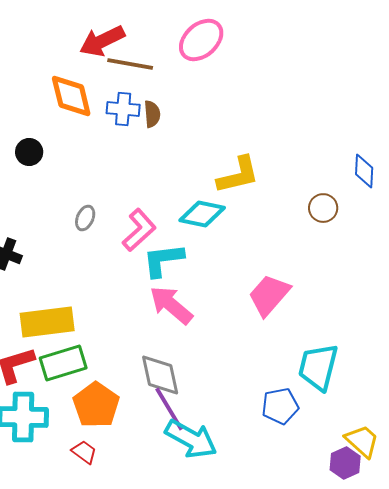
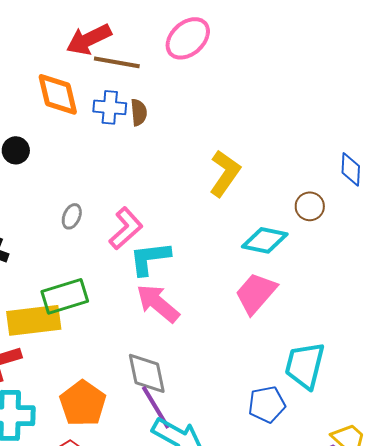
yellow L-shape: (238, 175) -> (225, 173), turned -42
cyan diamond: (202, 214) -> (265, 240), moved
green rectangle: (63, 363) -> (65, 296), moved

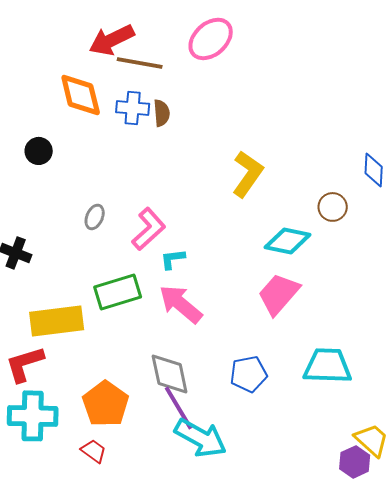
cyan L-shape: (150, 258) -> (173, 259), size x0.6
green rectangle: (65, 296) -> (118, 292), moved
cyan trapezoid: (305, 365) -> (328, 366), turned 78
blue pentagon: (267, 404) -> (249, 374), moved

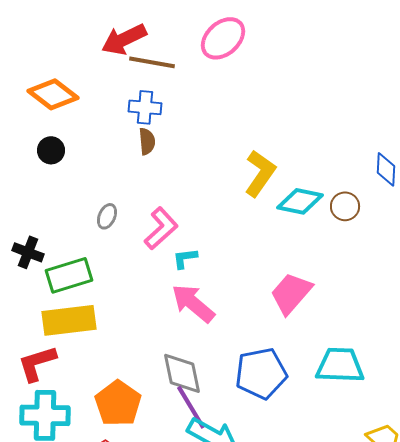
orange diamond: (81, 95) -> (53, 94), moved, turned -39
brown semicircle: (162, 113) -> (147, 141), moved
cyan diamond: (288, 241) -> (300, 201), moved
green rectangle: (118, 292) -> (69, 275), moved
blue pentagon: (249, 374) -> (261, 373), size x1.4

